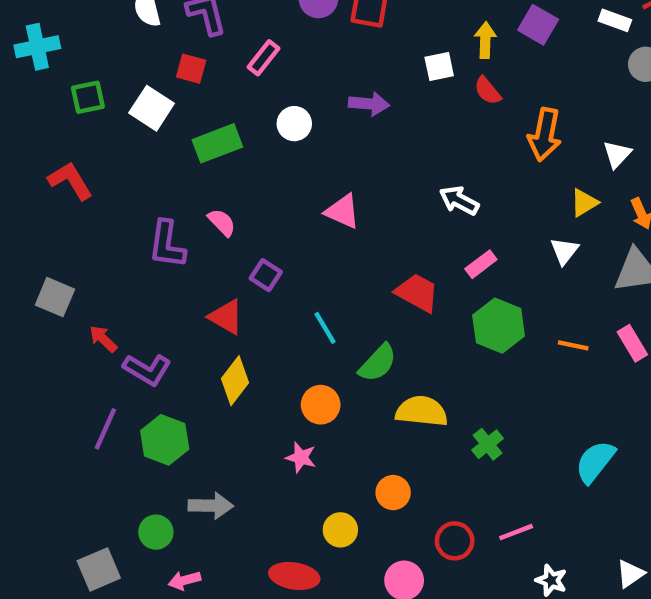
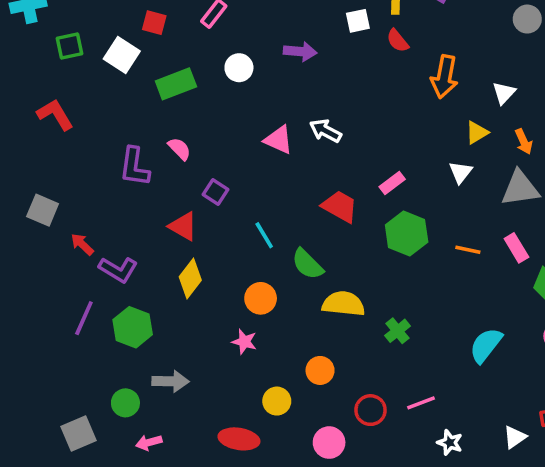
white arrow: (459, 200) -> (325, 131), moved
green semicircle: (378, 363) -> (307, 264), turned 92

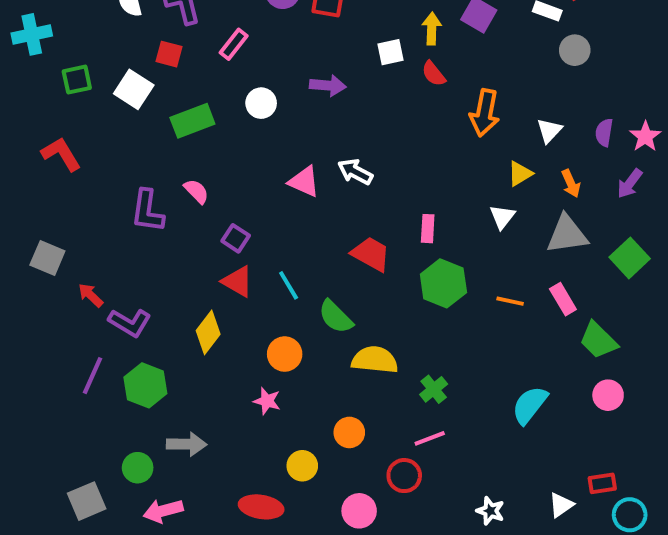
pink rectangle: (392, 183) -> (428, 229), turned -50
red triangle: (183, 226) -> (238, 281), moved
pink line: (421, 403) -> (430, 438), moved
pink arrow: (149, 443) -> (163, 511), size x1.4

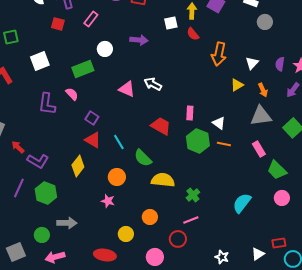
white square: (134, 89) -> (40, 61), moved, turned 36
green rectangle: (192, 121) -> (83, 69), moved
white triangle: (502, 217) -> (219, 123), moved, turned -32
orange line: (510, 301) -> (224, 144), moved

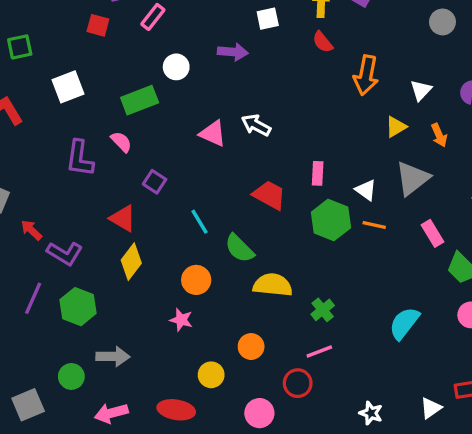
white square: (171, 23) -> (268, 19), moved
gray triangle: (261, 116) -> (413, 178), moved, turned -30
red triangle: (93, 140) -> (123, 218), moved
pink arrow: (55, 257) -> (111, 413), moved

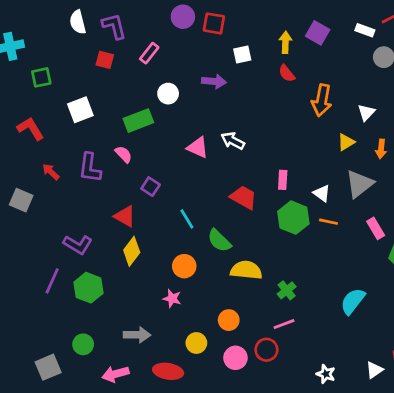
orange arrow: (439, 135) -> (381, 149), turned 30
red arrow: (31, 230) -> (51, 172), moved
gray arrow: (113, 357) -> (137, 335), moved
pink circle: (259, 413) -> (235, 358), moved

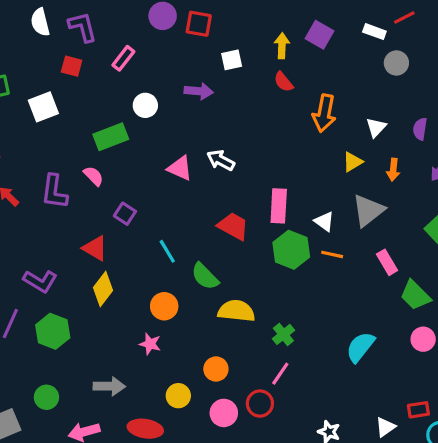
white square: (80, 110) -> (43, 107), moved
pink rectangle: (283, 180) -> (279, 206), size x1.5
pink line: (284, 324) -> (280, 374), turned -35

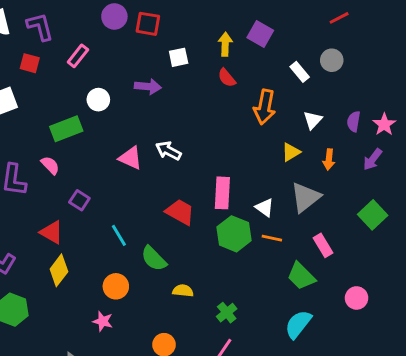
white rectangle: (374, 32) -> (300, 72), moved, turned 30
green trapezoid: (415, 295) -> (301, 276), moved
yellow semicircle: (236, 311) -> (183, 291), size x0.6
pink circle: (423, 339) -> (357, 298), moved

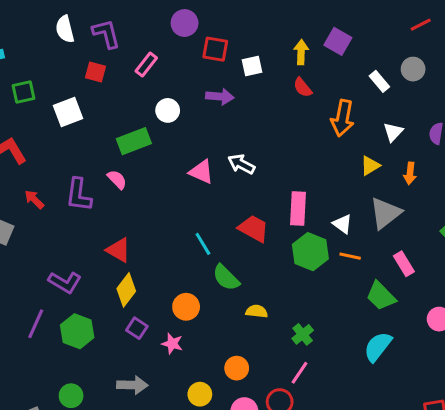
red square: (148, 24) -> (215, 49), moved
purple square: (79, 200) -> (137, 328), moved
cyan line: (119, 235) -> (203, 244), moved

